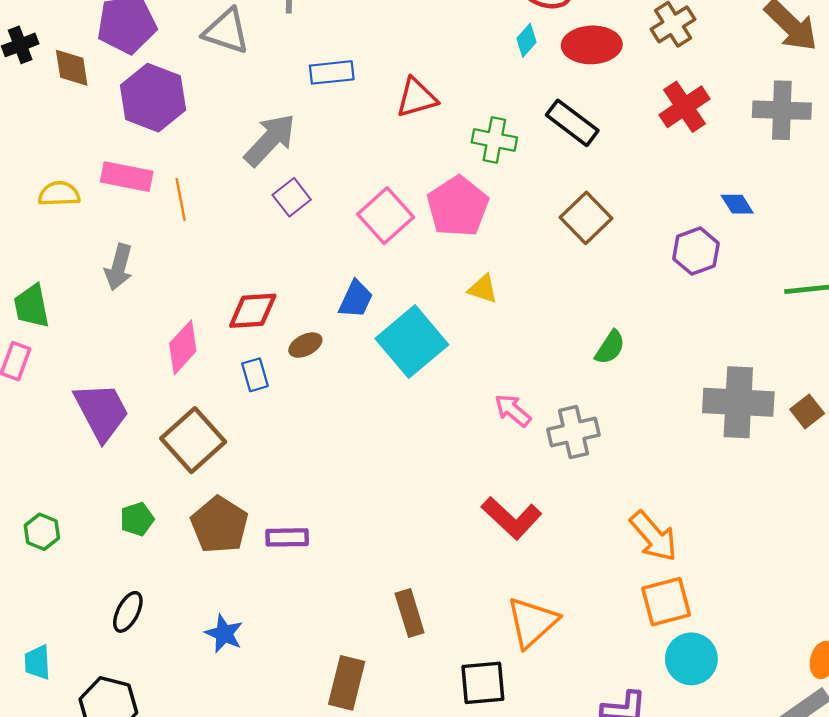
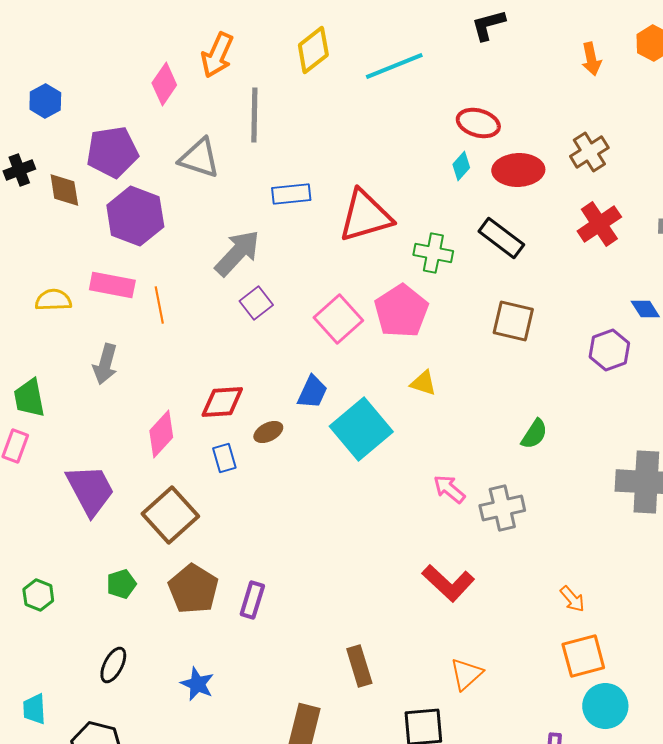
red triangle: (416, 98) -> (365, 216), size x1.5
brown square: (586, 218) -> (513, 321), turned -33
orange arrow: (654, 536) -> (572, 599), size x0.6
purple rectangle: (287, 537) -> (252, 600), turned -72
orange triangle: (532, 622) -> (466, 674), size x0.7

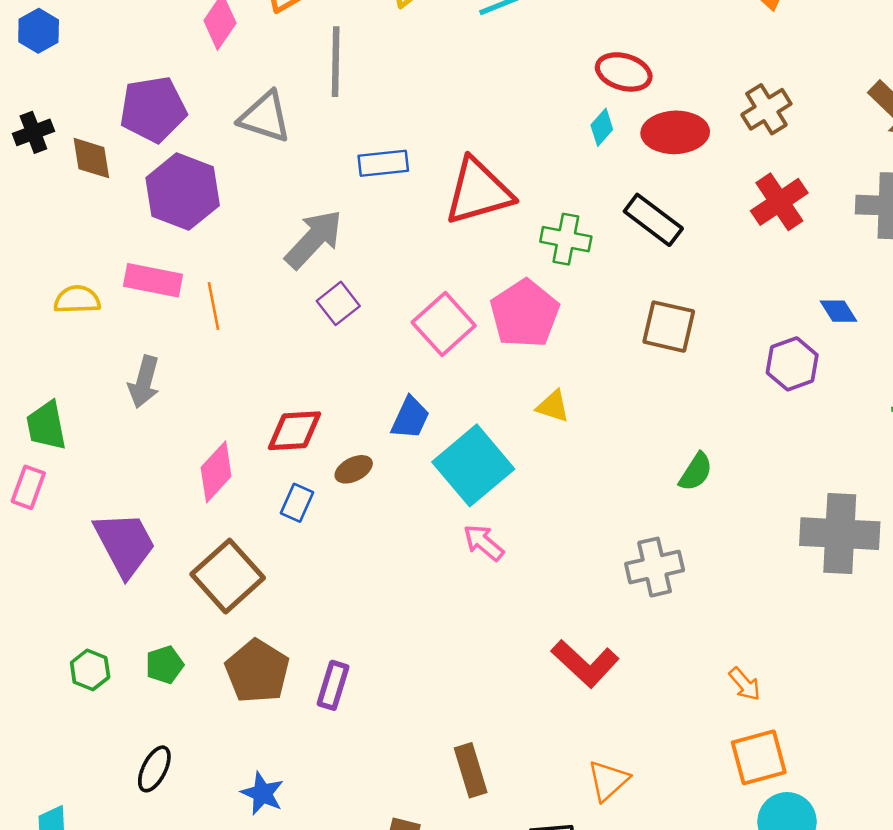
blue hexagon: (45, 101) -> (39, 31), moved
blue rectangle: (224, 458) -> (297, 503), turned 40
pink arrow: (449, 489) -> (484, 543), moved
green hexagon: (38, 595) -> (90, 670), moved

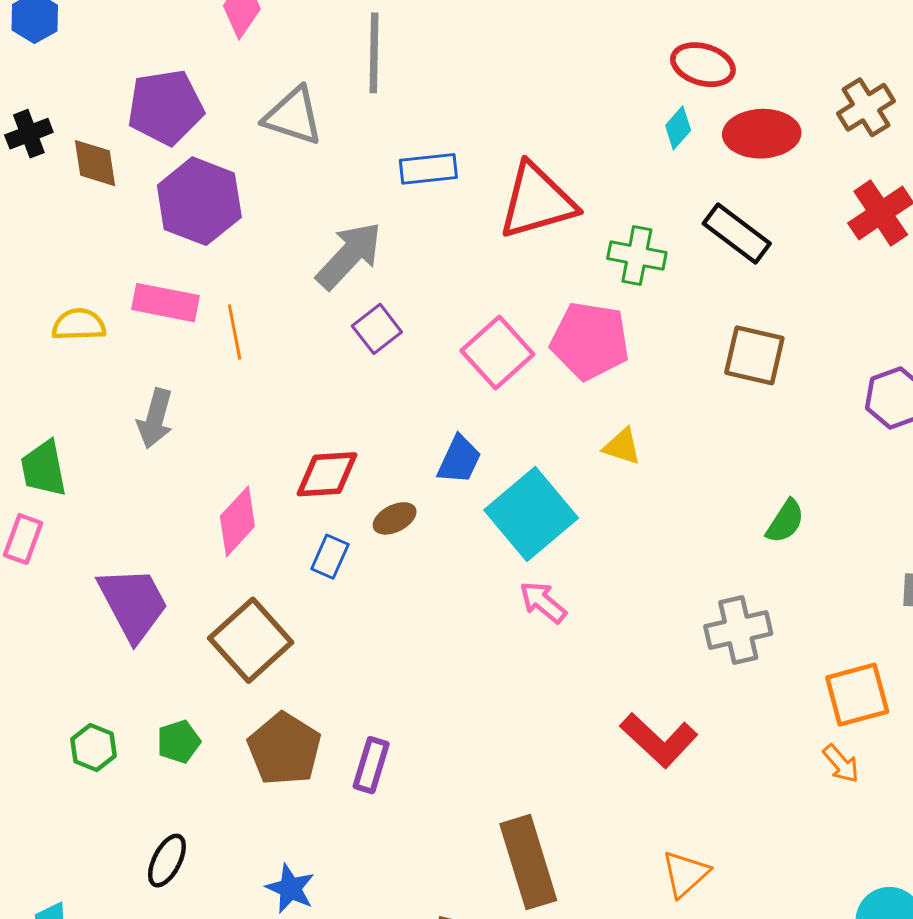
pink pentagon: (525, 314) -> (590, 341), turned -30
orange square: (759, 757) -> (857, 695), moved
brown rectangle: (471, 770) -> (528, 862), size x1.5

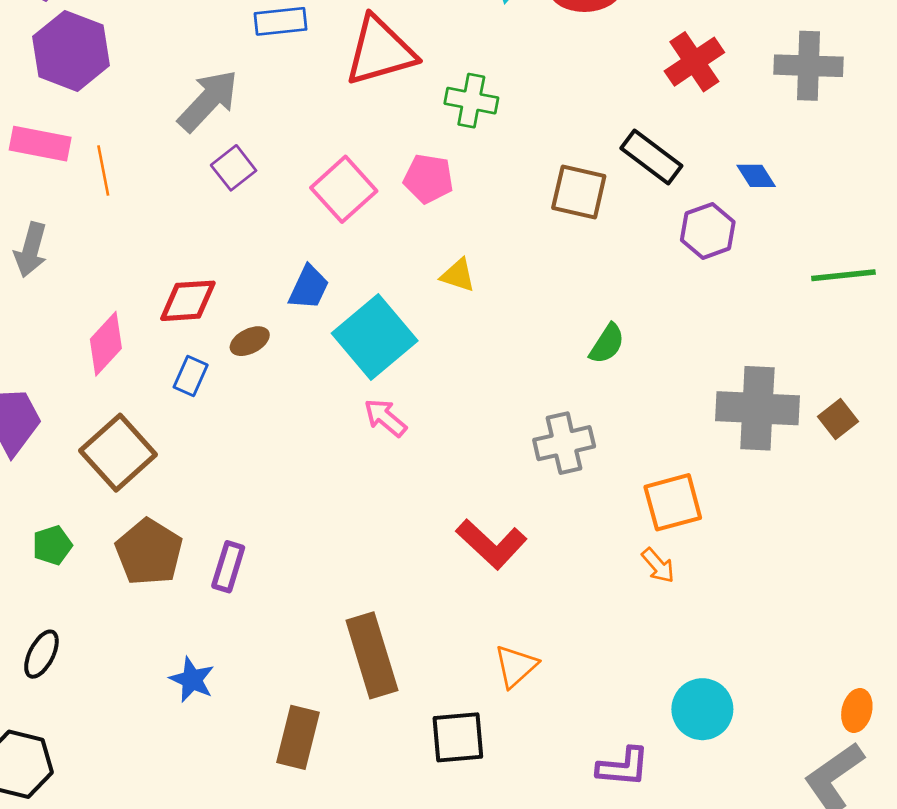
black rectangle: (737, 234) -> (651, 157), moved
pink pentagon: (590, 341) -> (428, 179), size x0.7
blue star: (290, 888) -> (192, 680), moved

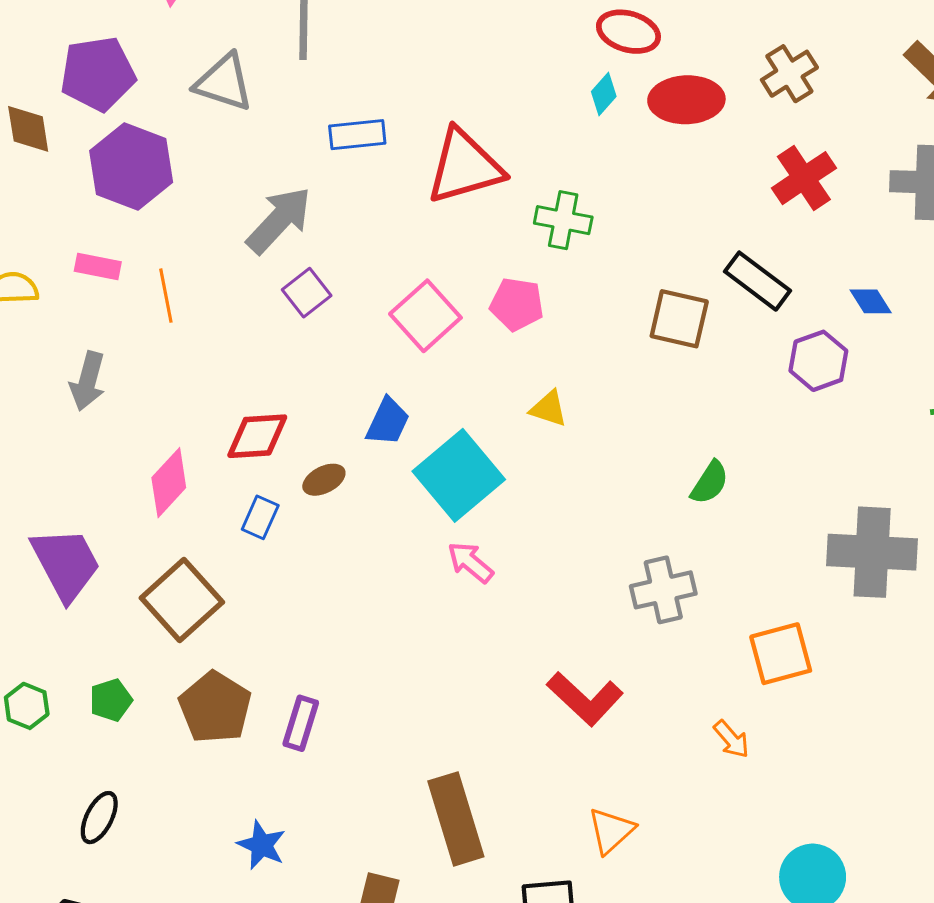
pink rectangle: (40, 144) -> (98, 267), size x0.7
orange arrow: (658, 565) -> (731, 739), moved

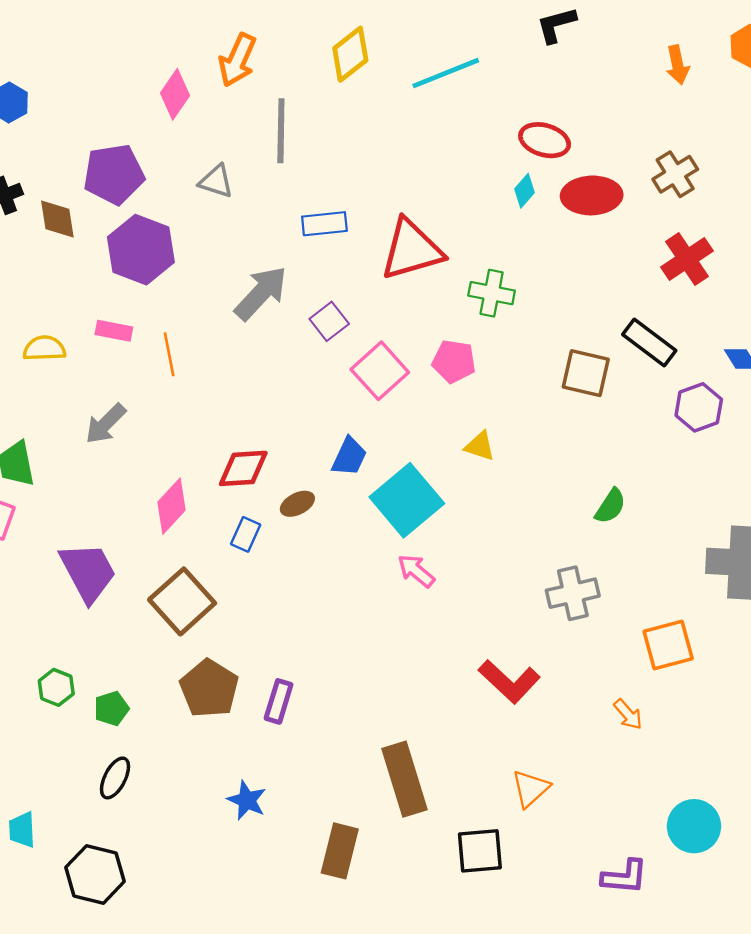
gray triangle: (224, 82) -> (216, 181), size x0.7
purple square: (307, 293) -> (329, 321), moved
gray arrow: (88, 381) -> (106, 424), turned 30
green pentagon: (111, 700) -> (111, 709), moved

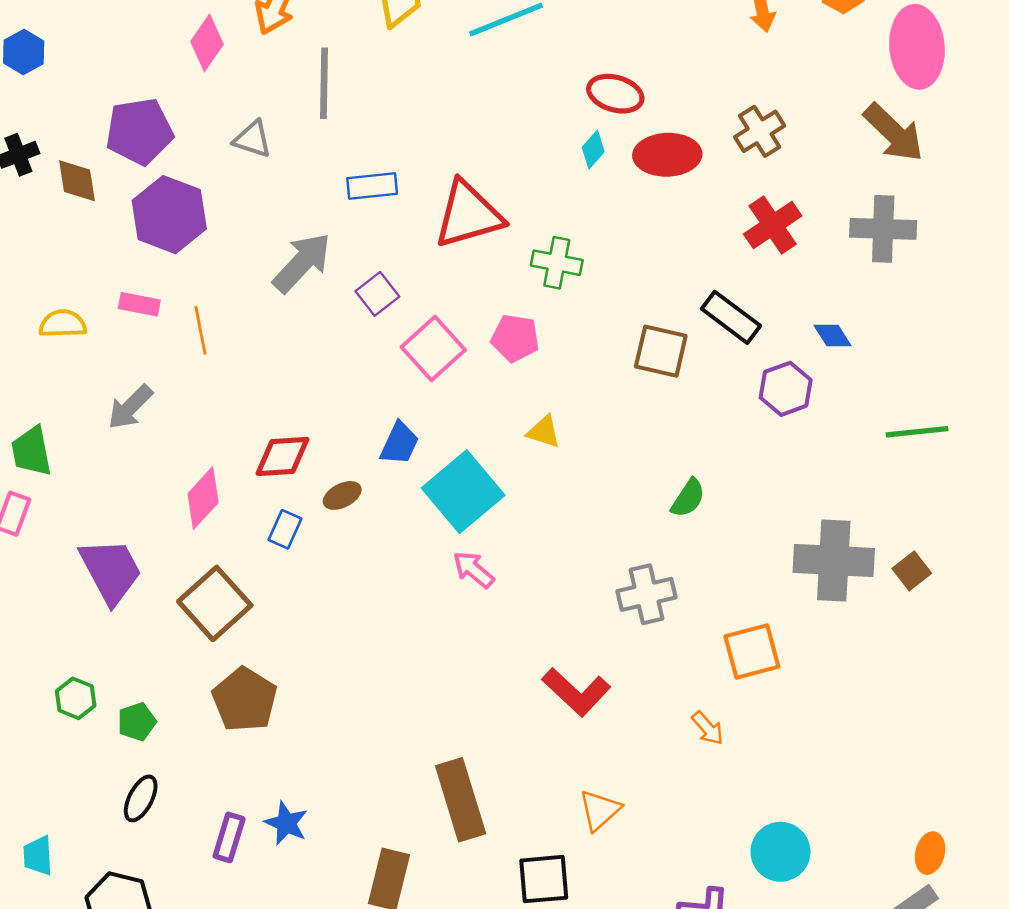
purple rectangle: (279, 701) -> (229, 837), moved

